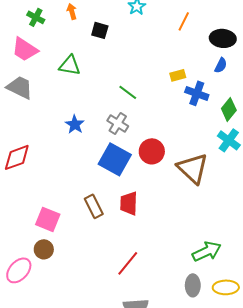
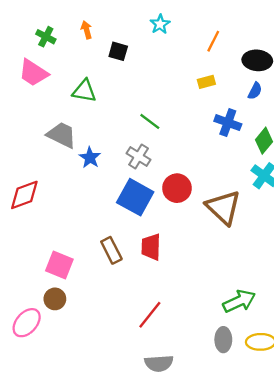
yellow rectangle: (178, 75) -> (206, 82), moved
gray trapezoid: (20, 87) -> (62, 135), moved

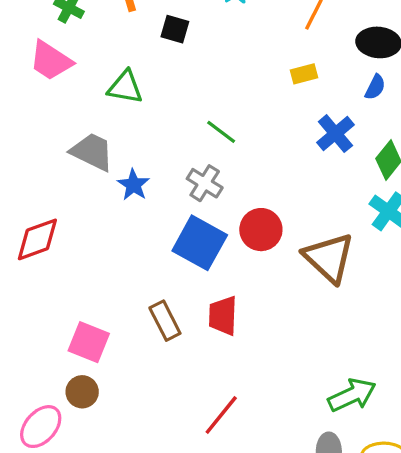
blue cross: (228, 123) -> (335, 134), turned 30

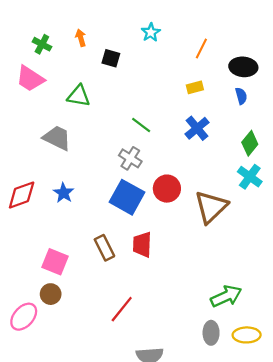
blue semicircle: (375, 87) -> (241, 96), turned -42
blue cross: (335, 134) -> (197, 128), moved
blue star: (133, 185) -> (64, 193), moved
brown triangle: (329, 258) -> (211, 207), turned 33
red line: (221, 415) -> (122, 309), moved

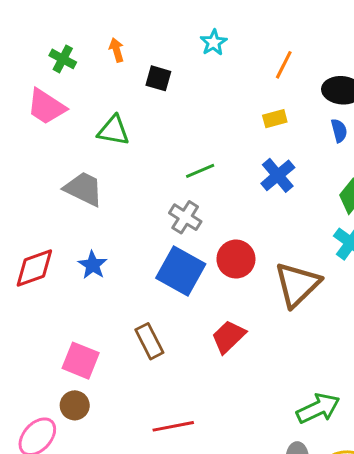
green line: (141, 125) -> (200, 171), turned -60
red trapezoid: (142, 245) -> (229, 337), moved, turned 44
red line: (122, 309) -> (173, 426), turned 40

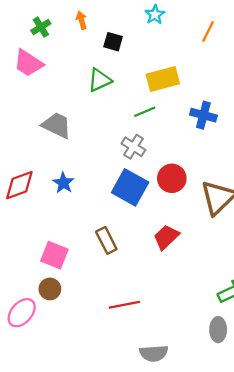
green cross: (63, 59) -> (41, 27), turned 30
yellow rectangle: (275, 119) -> (163, 79), moved, size x1.8
green triangle: (114, 131) -> (100, 80), moved, turned -35
blue cross: (278, 175) -> (203, 115), turned -35

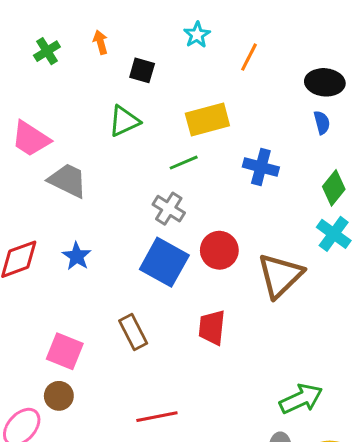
orange line: (208, 32) -> (249, 57), moved
pink trapezoid: (28, 63) -> (31, 139), moved
red trapezoid: (166, 237) -> (212, 328), turned -40

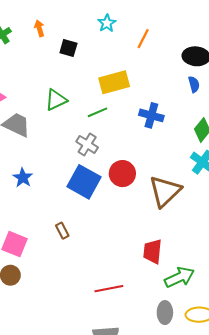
green triangle: (124, 121) -> (56, 100), moved
red trapezoid: (212, 328) -> (152, 251), moved
brown rectangle: (133, 332) -> (62, 231), size x0.7
red line: (157, 417) -> (109, 289), moved

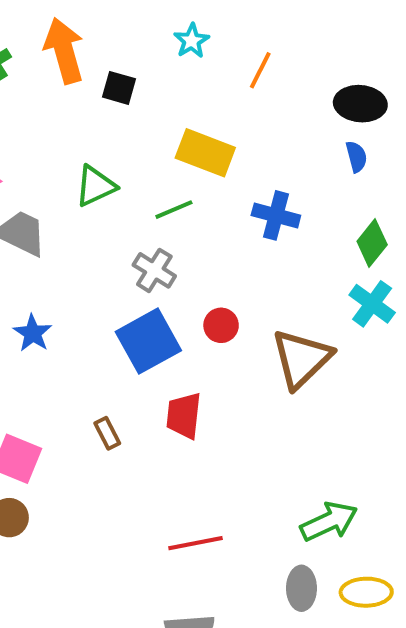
orange arrow: (39, 28) -> (64, 51), size x2.0
yellow rectangle: (114, 82) -> (205, 153), turned 36
red circle: (122, 174) -> (221, 325), size x0.7
blue square: (84, 182) -> (148, 341), turned 32
red trapezoid: (152, 251) -> (184, 416), moved

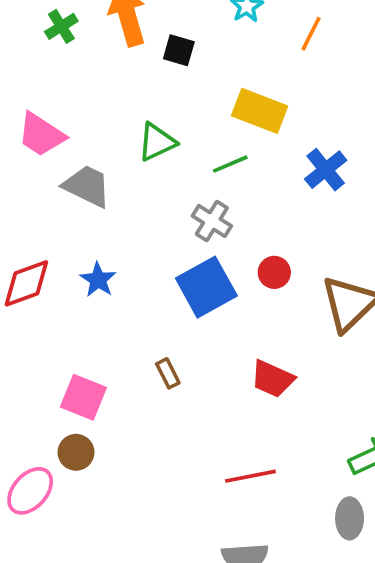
blue cross: (276, 215) -> (326, 170), turned 36
red trapezoid: (184, 416) -> (272, 379), moved, turned -72

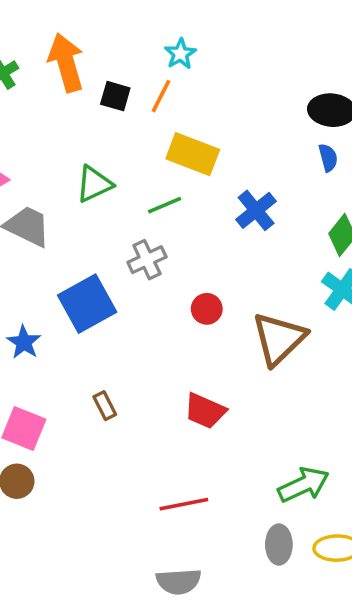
orange line: (311, 34) -> (161, 96), moved
gray cross: (212, 221) -> (147, 260), turned 33
blue star: (98, 280) -> (24, 342), moved
blue square: (206, 287) -> (87, 304), moved

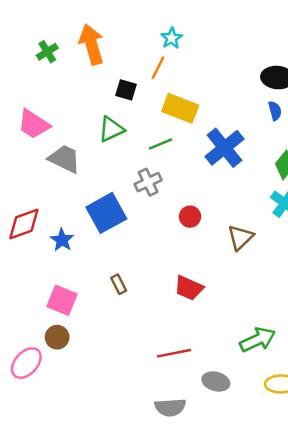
black square: (115, 96) -> (126, 90), moved
blue cross: (256, 210) -> (224, 148), size x1.4
brown triangle: (279, 339) -> (240, 238), size x0.7
gray ellipse: (279, 545) -> (216, 381), moved, turned -75

